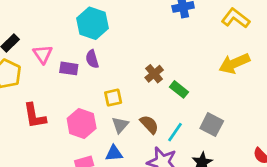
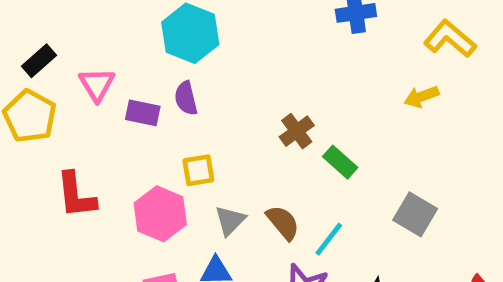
yellow arrow: (234, 63) -> (421, 97), moved, size x0.6
yellow square: (113, 98) -> (198, 170), moved
gray square: (212, 125) -> (415, 214), moved

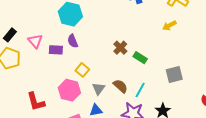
yellow square: (198, 170) -> (82, 70), turned -32
red L-shape: (76, 195) -> (36, 102), moved
gray square: (415, 214) -> (174, 74), turned -36

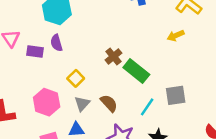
green rectangle: (140, 58) -> (136, 71), size x1.5
yellow square: (82, 70) -> (76, 78), moved
cyan line: (140, 90) -> (147, 107), moved

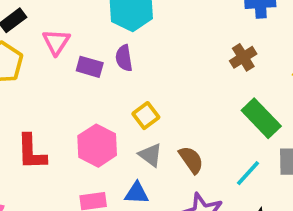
brown cross: (113, 56) -> (243, 57), moved
green rectangle: (136, 71) -> (261, 118), moved
gray triangle: (82, 104) -> (150, 155), turned -42

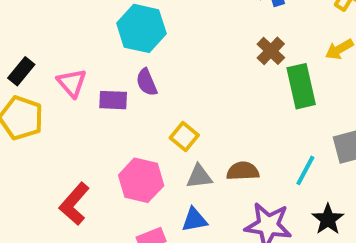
green rectangle: (261, 118) -> (301, 86), moved, turned 45
red L-shape: (31, 152) -> (74, 204), turned 57
gray triangle: (150, 155) -> (199, 176), turned -30
brown semicircle: (191, 160) -> (243, 171), turned -44

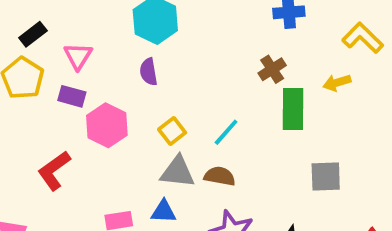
purple rectangle: (113, 100) -> (72, 96), moved
cyan line: (305, 170) -> (226, 132), moved
gray triangle: (199, 176) -> (177, 172), size x1.4
pink hexagon: (141, 180) -> (107, 125), moved

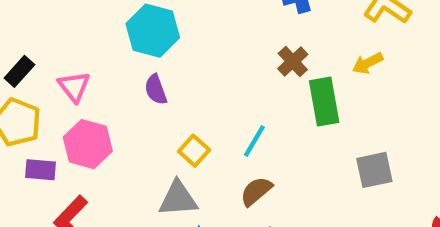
purple rectangle: (72, 96) -> (41, 170), moved
pink hexagon: (107, 125) -> (88, 144), moved
gray triangle: (177, 172) -> (178, 199), moved
brown semicircle: (220, 176) -> (256, 191), turned -40

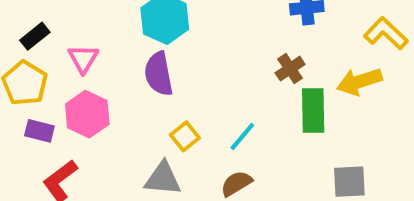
yellow arrow: (368, 63) -> (359, 82), size x1.5
purple semicircle: (156, 90) -> (159, 74), size x1.5

